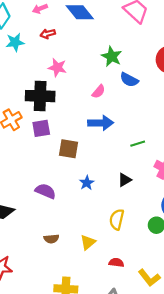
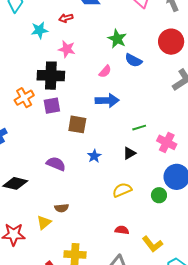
red arrow: (48, 34) -> (66, 18), moved
cyan star: (15, 42) -> (39, 30), moved
green line: (138, 144) -> (139, 128), moved
yellow semicircle: (117, 219) -> (122, 190), turned 54
yellow triangle: (88, 242) -> (44, 222), moved

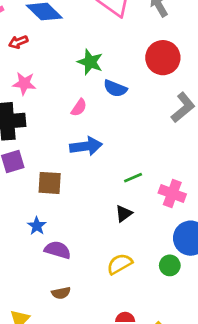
blue star: (94, 156) -> (37, 226), moved
purple semicircle: (56, 164) -> (58, 250), moved
brown semicircle: (62, 208) -> (61, 293), moved

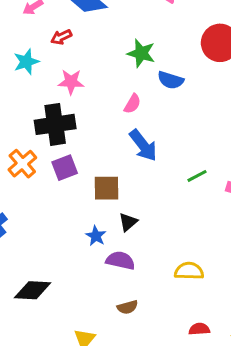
blue arrow: (86, 146) -> (143, 145), turned 64
black triangle: (124, 214) -> (128, 222), moved
yellow semicircle: (120, 264) -> (189, 271), turned 35

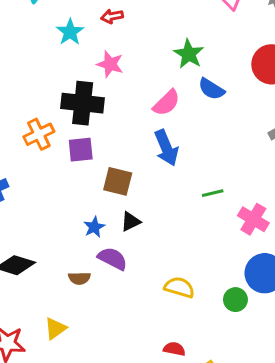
cyan star: (26, 62) -> (70, 32), turned -30
pink semicircle: (132, 104) -> (166, 103), size x1.4
brown semicircle: (127, 307) -> (79, 278), moved

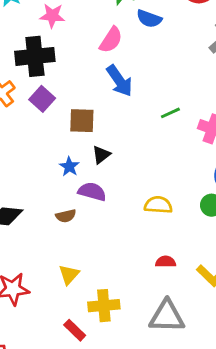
purple square: (81, 150) -> (42, 99), turned -30
yellow triangle: (55, 328) -> (69, 275), moved

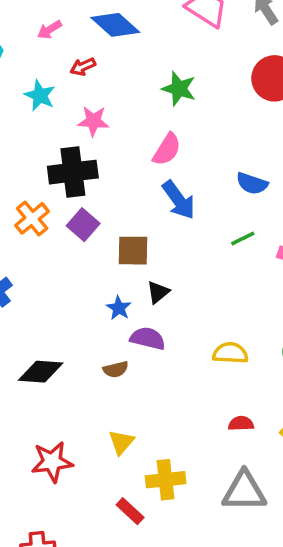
blue semicircle: (149, 19) -> (252, 183), moved

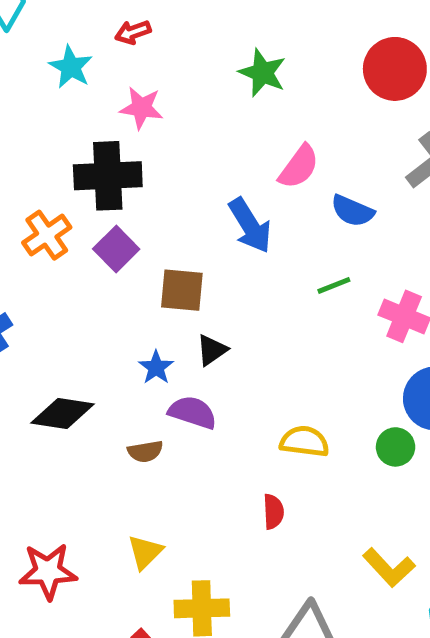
pink semicircle: (167, 149) -> (299, 167), moved
black diamond: (41, 372) -> (63, 414), moved
red semicircle: (241, 424) -> (273, 512), moved, turned 85

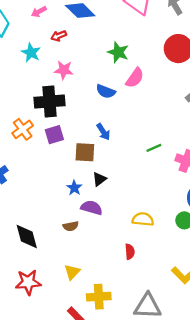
pink semicircle: (299, 167) -> (135, 78), moved
blue semicircle: (352, 211) -> (106, 91), moved
blue arrow: (250, 226) -> (103, 132), moved, size x0.7
purple square: (116, 249) -> (54, 135), turned 30
black diamond: (63, 414) -> (27, 236), moved, turned 68

